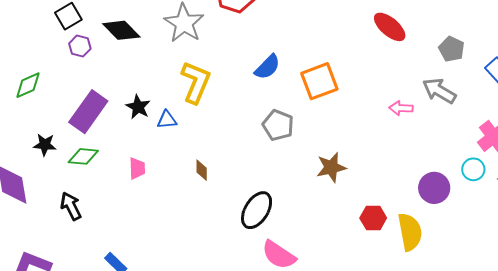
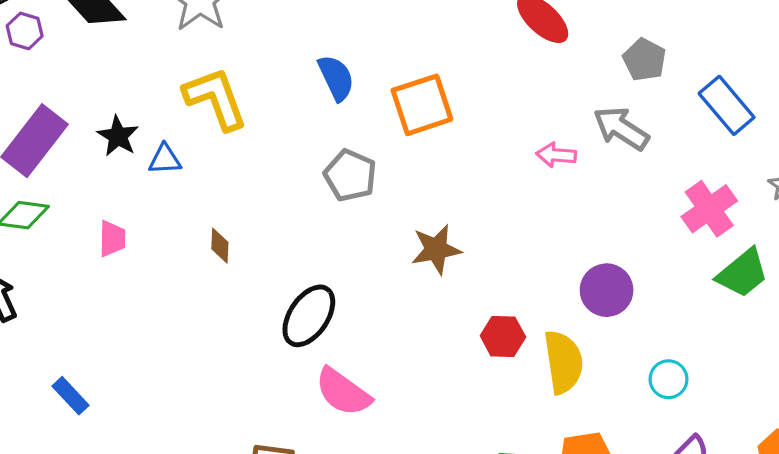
blue semicircle: (267, 67) -> (336, 78), turned -72
yellow L-shape: (196, 82) -> (216, 99), turned -45
cyan circle: (473, 169) -> (668, 379), moved

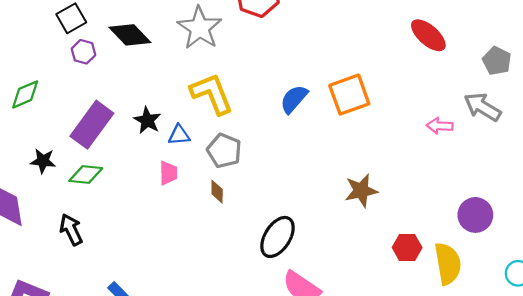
blue semicircle: (336, 78) -> (294, 99), moved, turned -112
gray pentagon: (350, 176) -> (224, 151), moved
pink trapezoid: (112, 239) -> (168, 173), moved

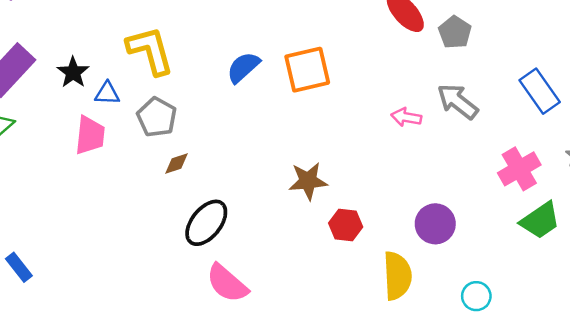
gray pentagon: (497, 61) -> (455, 32), moved
pink trapezoid: (168, 173) -> (90, 135), size x1.4
brown diamond: (217, 192) -> (177, 164), moved, turned 65
red hexagon: (407, 247) -> (346, 225), moved

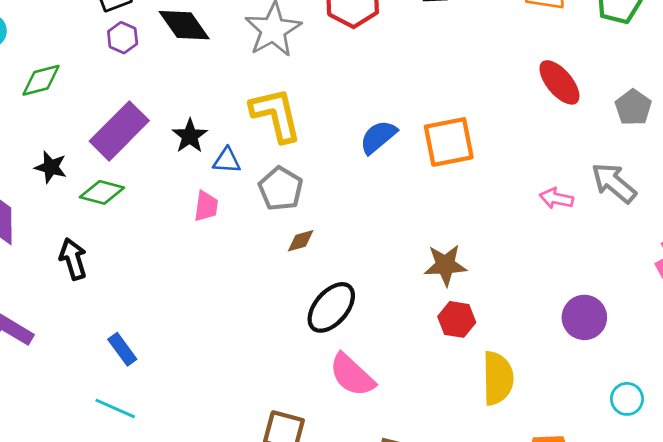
gray pentagon: (455, 32) -> (633, 107), moved
pink trapezoid: (90, 135) -> (206, 206), size x0.7
red hexagon: (346, 225) -> (457, 319), moved
yellow semicircle: (397, 276) -> (498, 378), moved

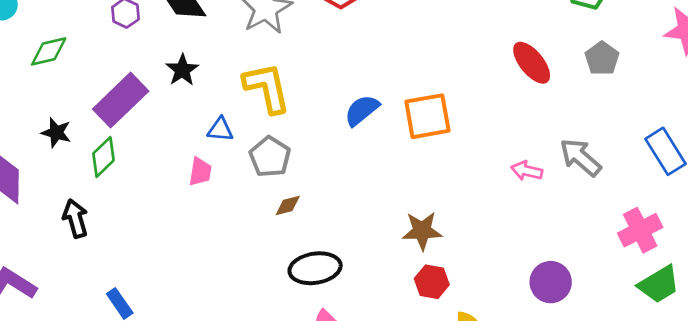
gray pentagon: (633, 107) -> (602, 58), moved
black star: (190, 136) -> (182, 70), moved
green diamond: (102, 192) -> (103, 157), turned -60
black ellipse: (331, 307) -> (315, 268), turned 39

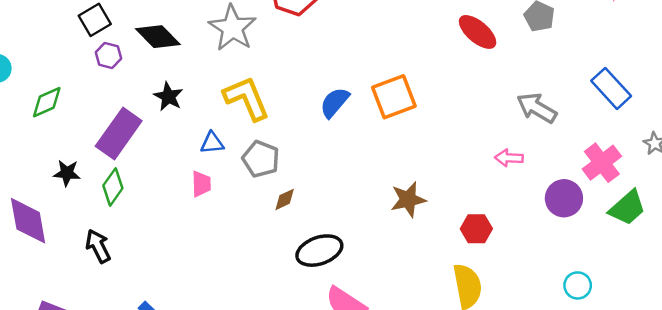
pink arrow: (527, 171) -> (509, 158), moved
red hexagon: (432, 282) -> (476, 229), moved
purple circle: (551, 282) -> (564, 198), moved

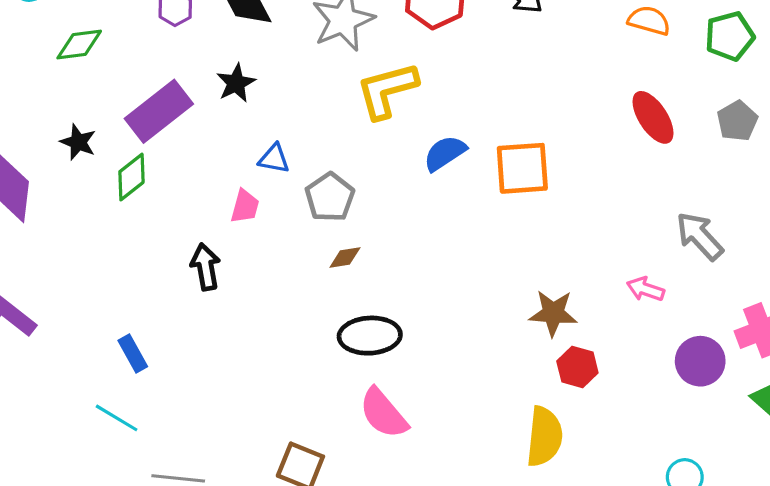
yellow L-shape: (247, 98) -> (387, 90), moved, turned -99
brown star: (408, 200) -> (553, 313), moved
black arrow: (98, 246) -> (205, 267), moved

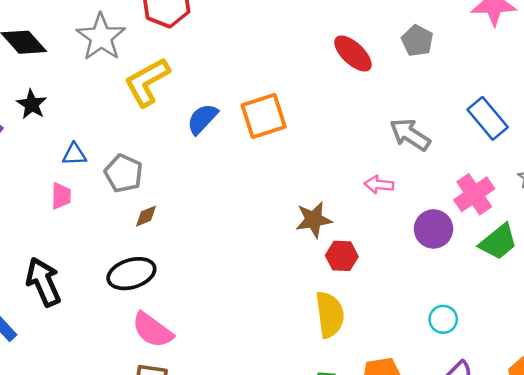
black arrow: (205, 267) -> (43, 282), moved, size x1.4
black ellipse: (370, 336) -> (131, 274), moved
pink semicircle: (383, 413) -> (152, 330), moved

